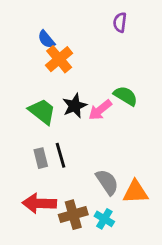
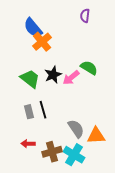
blue semicircle: (46, 39) -> (33, 28), size x1.5
red arrow: (39, 203) -> (28, 144), size x0.6
cyan cross: (104, 219) -> (74, 155), size x1.5

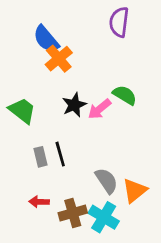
purple semicircle: (85, 16) -> (119, 22), size x1.5
green trapezoid: (30, 79) -> (22, 111), moved
orange triangle: (96, 136) -> (135, 191), turned -36

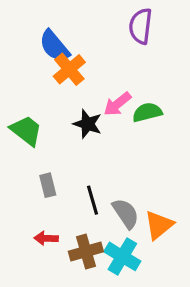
green semicircle: (125, 95) -> (147, 112), turned -45
black star: (74, 105) -> (88, 124), turned -30
pink arrow: (99, 109) -> (117, 104), moved
black line: (60, 154) -> (93, 200), moved

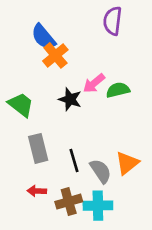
gray rectangle: (48, 185) -> (38, 148), size x1.5
orange triangle: (159, 225) -> (127, 163), moved
cyan cross: (122, 256) -> (98, 206), turned -32

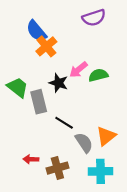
purple semicircle: (113, 21) -> (94, 18), turned -115
gray rectangle: (38, 148) -> (39, 102), moved
black line: (74, 160) -> (64, 123), moved, turned -42
cyan cross: (98, 206) -> (101, 171), moved

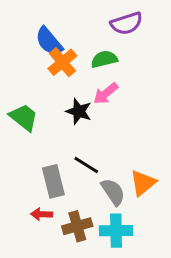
green semicircle: (98, 75) -> (104, 59), moved
gray rectangle: (39, 102) -> (53, 181), moved
cyan cross: (101, 171) -> (116, 231), moved

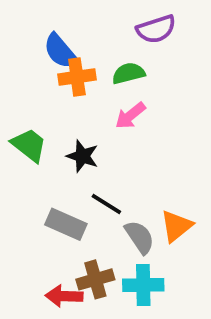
orange cross: (62, 62) -> (77, 77), turned 32
black star: (79, 111) -> (82, 156), moved
gray rectangle: (53, 181) -> (66, 224), turned -52
red arrow: (42, 214) -> (64, 296), moved, size x1.4

